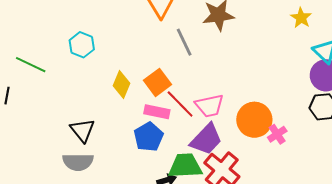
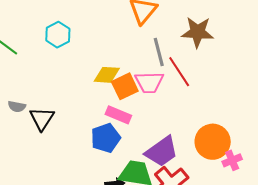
yellow diamond: (122, 85) -> (107, 75), moved, turned 60
red line: (180, 104) -> (179, 72), moved
pink trapezoid: (209, 106) -> (149, 82), moved
gray semicircle: (78, 162) -> (17, 107), moved, size x0.6

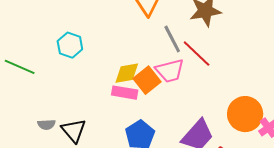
pink rectangle: (118, 115) -> (125, 93), moved

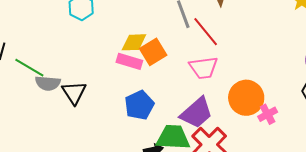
green line: (20, 67) -> (29, 68), moved
pink trapezoid: (170, 71) -> (204, 68), moved
gray semicircle: (46, 125) -> (48, 83), size x1.4

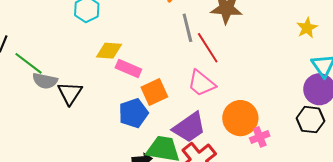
yellow diamond: (134, 42) -> (109, 51), moved
orange square: (153, 52) -> (154, 92), moved
pink trapezoid: (204, 68) -> (201, 83), turned 40

